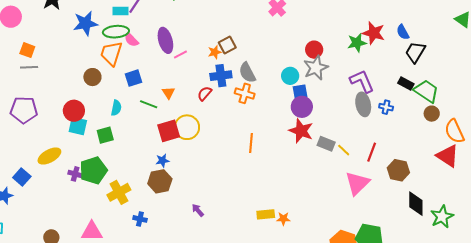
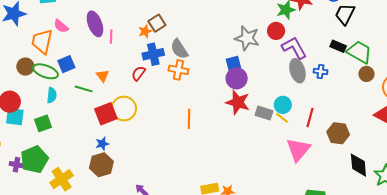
green ellipse: (116, 32) -> (45, 71), moved, turned 30
red circle: (314, 50) -> (276, 31), moved
pink line: (180, 55) -> (111, 37), turned -56
gray star: (316, 68) -> (247, 38), turned -30
cyan circle: (290, 76) -> (283, 105), moved

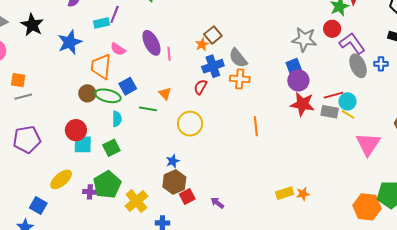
red square: (106, 114) -> (187, 197), moved, size x0.7
red line: (310, 118) -> (334, 95), moved, turned 66

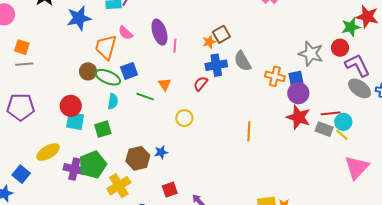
gray ellipse: (358, 66) -> (360, 88), turned -40
orange cross: (240, 79) -> (275, 76), moved
yellow circle: (190, 124) -> (184, 118), size x0.7
brown hexagon: (174, 182) -> (138, 158), moved
purple cross: (90, 192) -> (74, 169), size x1.5

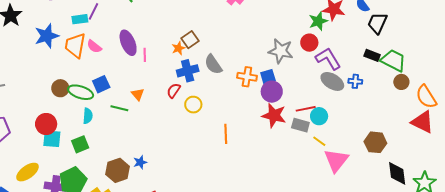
orange trapezoid: (106, 47) -> (75, 45), moved
yellow circle: (184, 118) -> (193, 105), moved
yellow line: (342, 135) -> (319, 141), moved

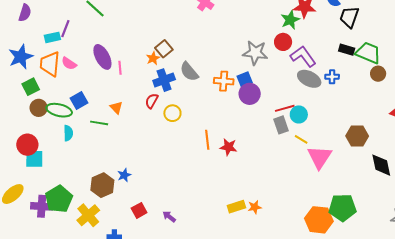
red star: (274, 115) -> (228, 147), moved, size x0.7
gray rectangle: (300, 125) -> (281, 125), turned 60
green square: (80, 144) -> (31, 87), moved

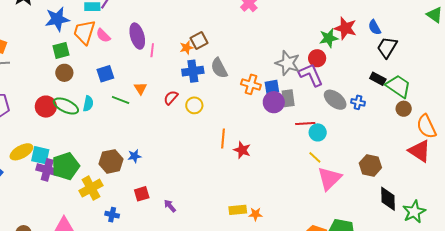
purple L-shape: (303, 56) -> (311, 75), moved
red semicircle: (152, 101) -> (171, 98), moved
green ellipse: (59, 110) -> (66, 106), moved
gray rectangle: (281, 125) -> (288, 98), moved
cyan square: (34, 159) -> (40, 155), moved

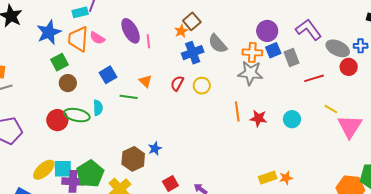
red circle: (317, 58) -> (349, 67), moved
gray star: (288, 63) -> (250, 73), moved
purple circle: (274, 102) -> (267, 31), moved
cyan circle: (318, 132) -> (292, 119), moved

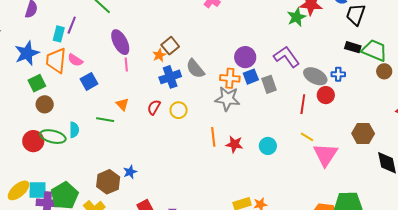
cyan rectangle: (80, 12) -> (59, 34), turned -63
purple ellipse: (131, 31) -> (120, 42), moved
blue square: (108, 75) -> (89, 81), moved
red line: (314, 78) -> (303, 104), moved, turned -66

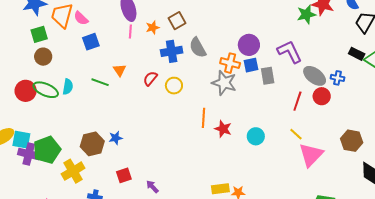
orange star: (159, 55) -> (153, 28), moved

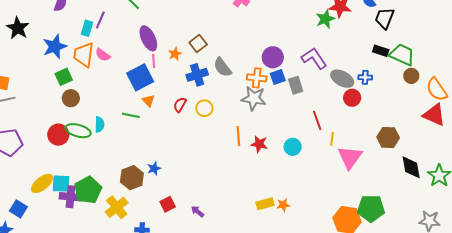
blue square: (91, 42) -> (140, 77), moved, size x1.5
red line: (297, 101) -> (317, 120), moved, turned -30
yellow line: (296, 134) -> (332, 139), turned 64

